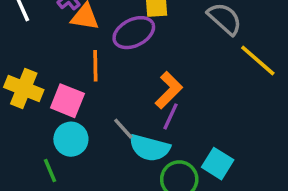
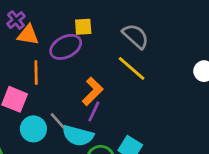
yellow line: (258, 61) -> (132, 68), moved
cyan circle: (71, 139) -> (33, 129), moved

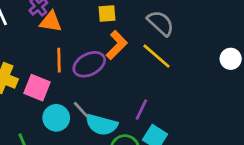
purple ellipse: (66, 47) -> (89, 64), moved
orange L-shape: (93, 91) -> (117, 45), moved
purple line: (94, 111) -> (141, 110), moved

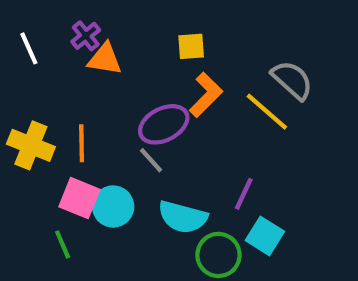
gray semicircle: (161, 23) -> (292, 80), moved
orange line: (59, 60) -> (82, 143), moved
pink square: (37, 88) -> (79, 198), moved
gray line: (81, 110) -> (151, 160), moved

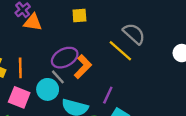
orange L-shape: (206, 95) -> (83, 67), moved
cyan circle: (113, 206) -> (48, 89), moved

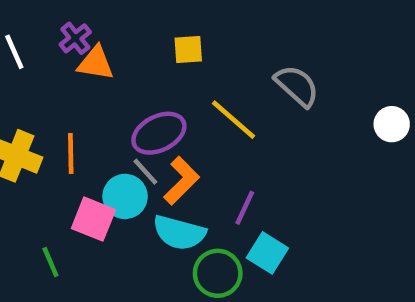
yellow line: (120, 51) -> (233, 120), moved
orange L-shape: (83, 67) -> (182, 181), moved
pink square: (19, 97) -> (93, 219), moved

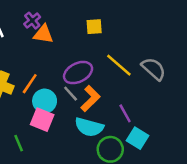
gray semicircle: (297, 86) -> (154, 69), moved
orange line: (71, 154) -> (30, 84), turned 35
cyan circle: (125, 196) -> (45, 101), moved
purple line: (245, 208) -> (125, 113), turned -54

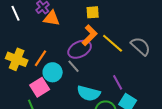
orange L-shape: (90, 99) -> (90, 35), moved
pink square: (42, 120) -> (40, 87), moved, turned 36

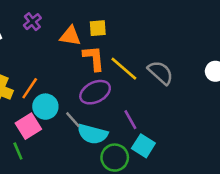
orange triangle: (52, 18) -> (70, 36), moved
orange L-shape: (90, 35) -> (94, 58), turned -50
purple ellipse: (80, 49) -> (95, 92), moved
gray line: (74, 66) -> (73, 120), moved

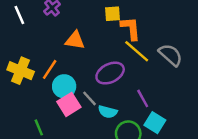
orange triangle: (70, 36) -> (75, 40), moved
orange L-shape: (94, 58) -> (131, 28), moved
pink square: (28, 126) -> (69, 104), moved
cyan semicircle: (92, 134) -> (108, 112), size x0.7

